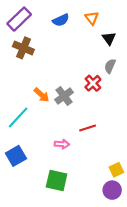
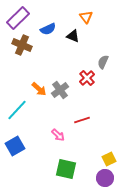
blue semicircle: (61, 20) -> (48, 29), moved
black triangle: (109, 38) -> (73, 36), moved, turned -32
pink arrow: (62, 144) -> (58, 135), turned 40
green square: (57, 180) -> (66, 169), moved

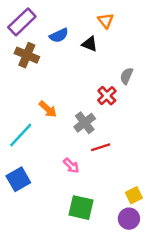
gray cross: (60, 90) -> (85, 123), moved

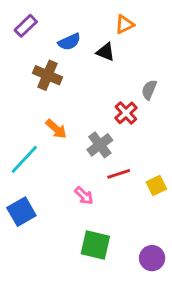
orange triangle: (106, 21) -> (124, 24), turned 42
purple rectangle: (22, 22) -> (26, 26), size x0.7
brown cross: (27, 55) -> (48, 75), moved
yellow square: (134, 195) -> (156, 185), moved

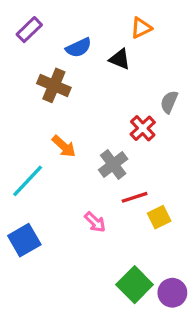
yellow square: (156, 185) -> (159, 217), moved
green square: (95, 245) -> (135, 285), moved, turned 32

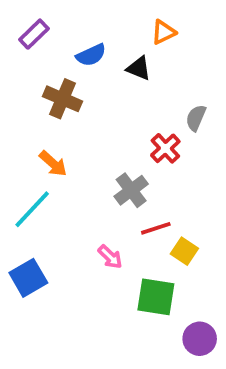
orange arrow: (64, 146) -> (53, 164), moved
yellow square: (159, 217) -> (184, 251), turned -30
green square: (135, 285) -> (156, 297), moved, turned -36

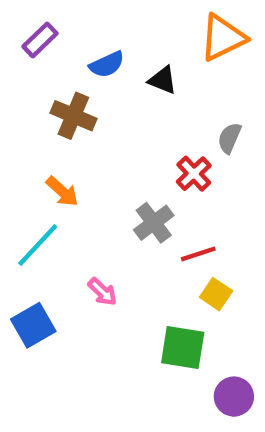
orange triangle: (163, 32) -> (223, 38), moved, size x1.6
red line: (156, 228) -> (198, 254), moved
pink arrow: (110, 257) -> (102, 292), moved

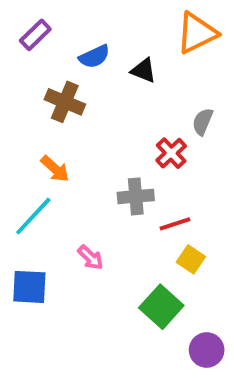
gray cross: (154, 223) -> (136, 196), turned 32
blue square: (33, 325) -> (29, 287), turned 33
green square: (183, 347) -> (161, 307), turned 33

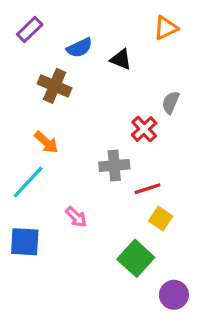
orange triangle: (197, 33) -> (166, 28), size x0.7

